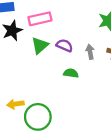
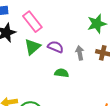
pink rectangle: (40, 19) -> (32, 22), turned 65

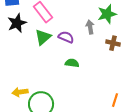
gray arrow: (80, 53) -> (90, 27), moved

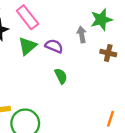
green semicircle: (72, 63) -> (61, 76), turned 56

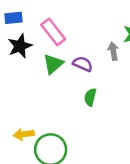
green semicircle: (61, 76) -> (90, 97), turned -140

